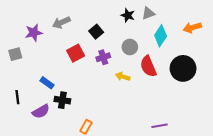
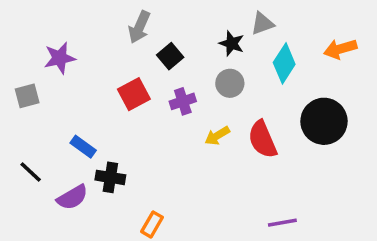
black star: (128, 15) -> (232, 43), moved
gray arrow: (61, 22) -> (139, 27), moved, turned -42
red semicircle: (148, 66) -> (262, 139), moved
yellow arrow: (123, 77) -> (217, 136), turned -48
black line: (17, 97) -> (31, 172), turned -40

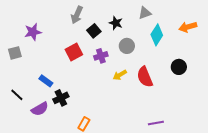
black star: (232, 43) -> (116, 23), moved
black circle: (324, 121) -> (179, 67), size x0.6
black cross: (110, 177) -> (61, 98), turned -35

